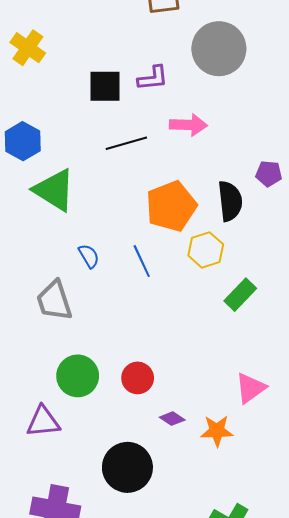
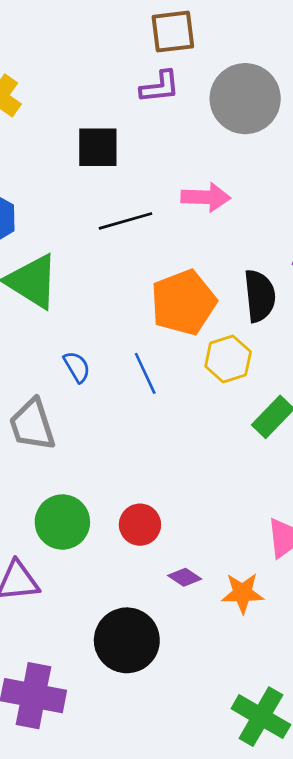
purple L-shape: (153, 78) -> (160, 87), moved

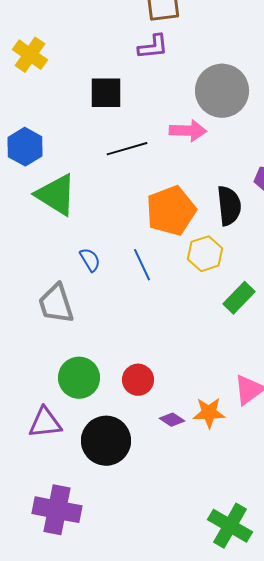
gray circle: (245, 99) -> (222, 91), moved
orange star: (243, 593) -> (209, 413), moved
black circle: (127, 640) -> (106, 441), moved

